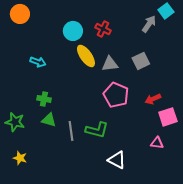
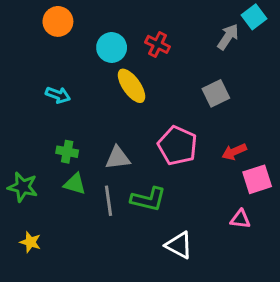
orange circle: (20, 14) -> (58, 21), moved
gray triangle: (110, 64) -> (118, 158), moved

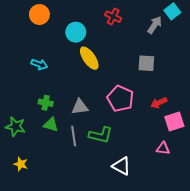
red cross: (158, 44) -> (113, 17), moved
gray square: (216, 93) -> (146, 63), turned 30

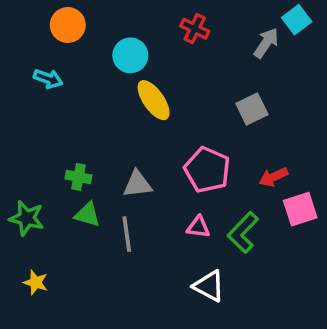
gray square: (146, 63) -> (252, 109), turned -30
cyan arrow: (39, 64) -> (48, 79), moved
green L-shape: (101, 135) -> (243, 232), moved, turned 120
pink triangle: (163, 148) -> (198, 227), moved

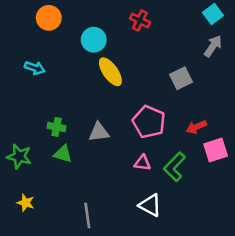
gray arrow: (266, 43) -> (213, 46), moved
cyan arrow: (48, 79) -> (35, 68), moved
gray line: (127, 234) -> (87, 216), moved

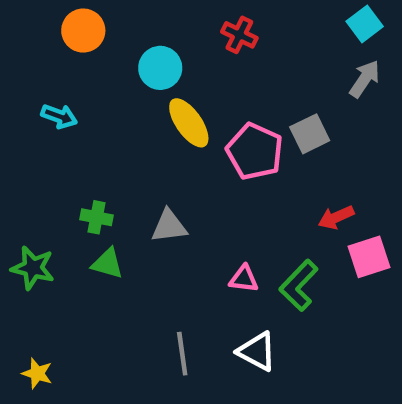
pink pentagon: (149, 122) -> (255, 151), moved
yellow star: (26, 203) -> (37, 373), moved
gray line: (87, 216) -> (182, 354), moved

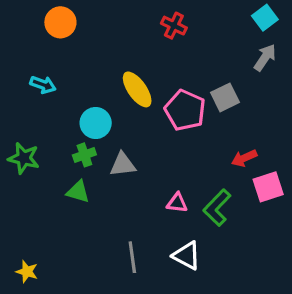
cyan circle: (160, 68) -> (96, 123), moved
green cross: (96, 217) -> (84, 155), moved, turned -30
green star: (33, 268) -> (24, 158), moved

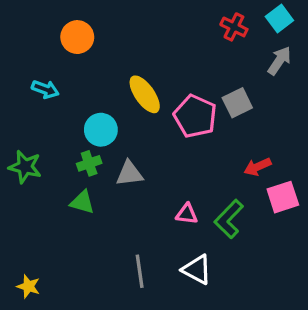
orange circle: (60, 22) -> (77, 37), moved
red cross: (174, 26) -> (234, 27), moved

